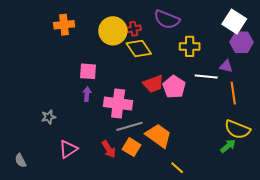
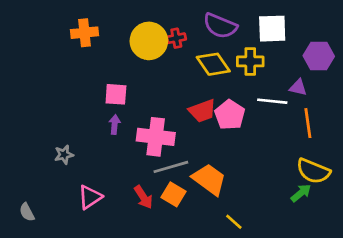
white square: (234, 22) -> (272, 29), moved, turned -35
yellow diamond: (139, 49) -> (213, 64), moved

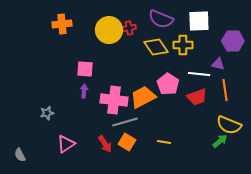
red trapezoid: (202, 111) -> (197, 97), moved
orange trapezoid: (209, 179) -> (143, 97), moved, turned -64
yellow line: (234, 222) -> (164, 142), moved, turned -32

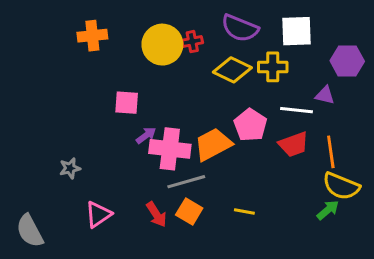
yellow diamond: (156, 47) -> (232, 70), turned -30
orange line: (225, 90) -> (331, 152), moved
purple arrow: (84, 91) -> (146, 135), moved, turned 48
gray semicircle: (20, 155) -> (30, 231), size x1.6

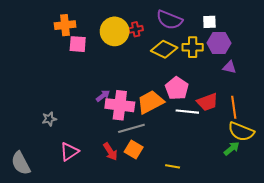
white square: (297, 31) -> (209, 22), size x0.6
purple hexagon: (347, 61) -> (219, 43), moved
pink square: (127, 103) -> (78, 44), moved
white line: (297, 110) -> (187, 112), moved
yellow line: (244, 211) -> (173, 166), moved

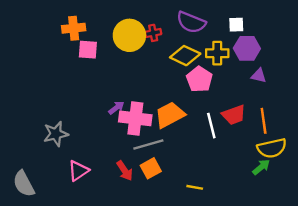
pink pentagon: (177, 88) -> (199, 79), moved
white line: (187, 112) -> (211, 126), turned 70
gray star: (49, 119) -> (56, 134), size x1.5
yellow semicircle: (241, 132) -> (272, 148), turned -35
orange square: (134, 149) -> (151, 168), turned 30

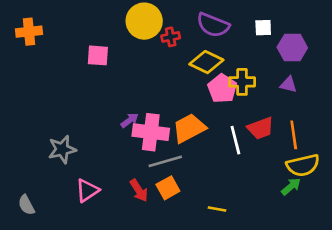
orange cross: (74, 28) -> (29, 32), moved
yellow circle: (129, 35) -> (144, 21), moved
purple hexagon: (247, 48) -> (292, 48), moved
yellow cross: (217, 53) -> (242, 82), moved
gray semicircle: (24, 184) -> (26, 205), size x0.7

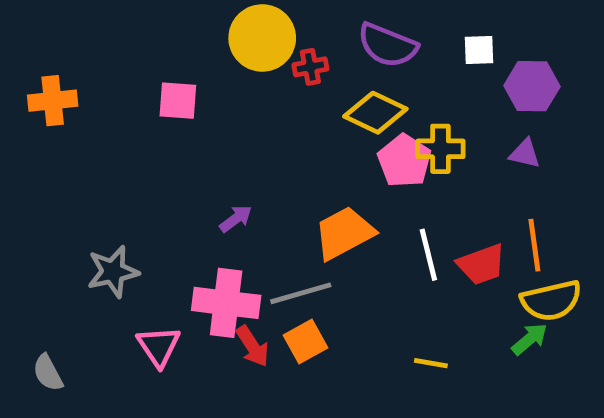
orange cross: (29, 32) -> (53, 101), moved
red trapezoid: (261, 128) -> (481, 264), moved
pink cross: (151, 132) -> (226, 303), moved
pink triangle: (87, 190) -> (159, 346), turned -30
yellow line: (217, 209) -> (431, 363), moved

